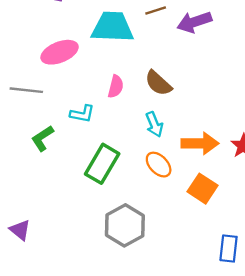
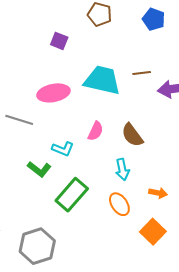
green L-shape: (42, 138) -> (39, 169), moved, turned -120
orange arrow: (200, 143) -> (158, 193), size x0.6
gray hexagon: (125, 225) -> (37, 246), moved

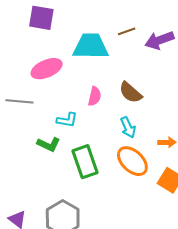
purple square: (59, 41) -> (41, 18), size x1.5
green rectangle: (72, 195) -> (85, 162), turned -48
orange ellipse: (119, 204) -> (132, 161), size x1.4

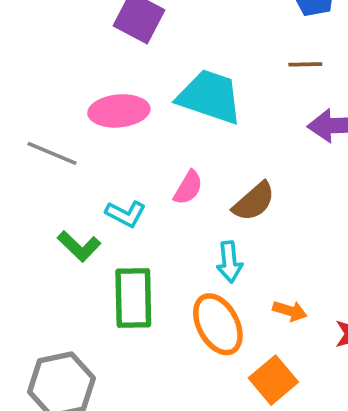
brown line: (127, 31) -> (305, 64), moved
brown semicircle: (130, 93) -> (254, 202), turned -100

